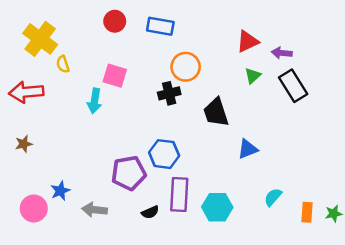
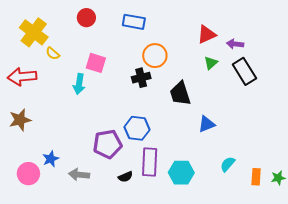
red circle: (115, 21) -> (86, 18), moved
yellow semicircle: (63, 64) -> (53, 53), turned -32
brown star: (24, 144) -> (20, 120), size x1.5

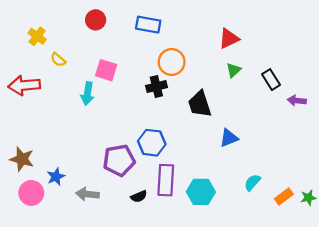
yellow cross: (34, 32) -> (37, 36), size x0.6
purple arrow: (235, 44) -> (297, 101), moved
black rectangle: (244, 71) -> (271, 80), size x0.7
brown star: (20, 120) -> (22, 159), moved, turned 30
orange rectangle: (256, 177) -> (284, 196), turned 49

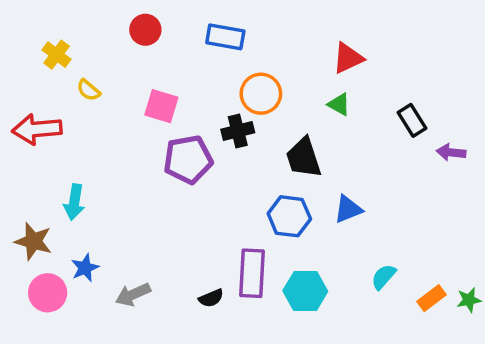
green triangle: (234, 70) -> (339, 104), moved, turned -49
cyan arrow: (87, 94) -> (74, 202), moved
blue hexagon: (152, 143) -> (289, 216), moved
purple pentagon: (119, 160) -> (188, 159), moved
gray arrow: (87, 194) -> (133, 295), turned -30

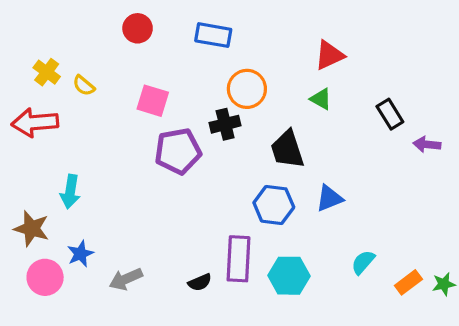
yellow cross: (57, 55) -> (47, 72), moved

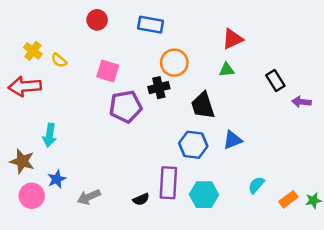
green triangle: (321, 99) -> (227, 70), turned -35

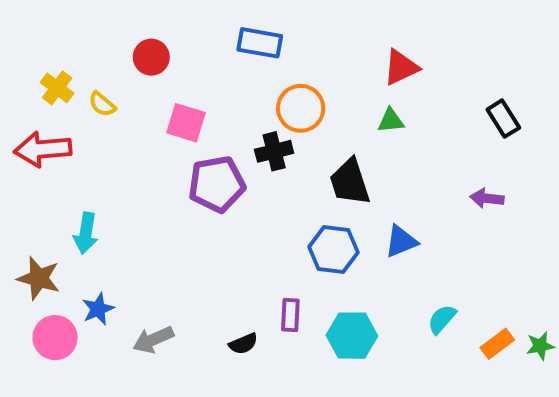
red circle: (97, 20) -> (151, 57), moved
black rectangle: (275, 80) -> (503, 119), moved
purple arrow: (301, 102) -> (487, 198), moved
purple rectangle: (168, 183) -> (290, 315), size x0.6

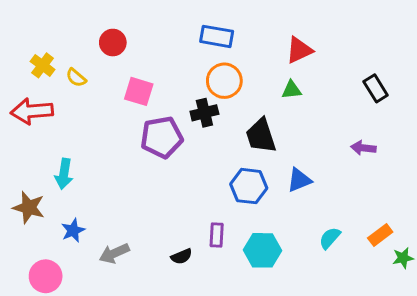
blue rectangle: (260, 43) -> (217, 36), moved
pink circle: (55, 338) -> (46, 276), moved
orange rectangle: (497, 344) -> (380, 235), moved

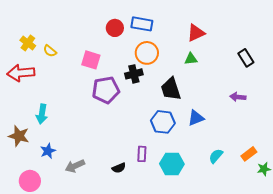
red circle: (113, 43) -> (115, 28), moved

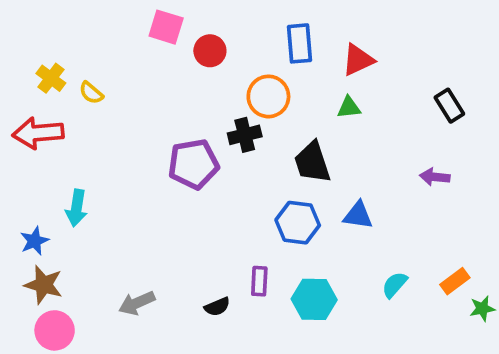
blue rectangle: (142, 24) -> (299, 43), moved, turned 75
pink square: (91, 60) -> (166, 27), moved
blue triangle: (196, 118) -> (358, 215), turned 30
brown star: (19, 136) -> (44, 285), moved
blue star: (48, 151) -> (34, 241), moved

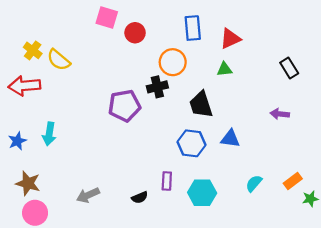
yellow semicircle: (91, 93) -> (59, 60), size x1.5
blue star: (34, 241) -> (17, 141), moved

